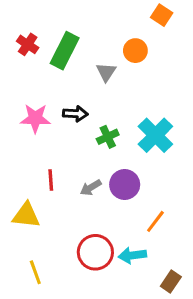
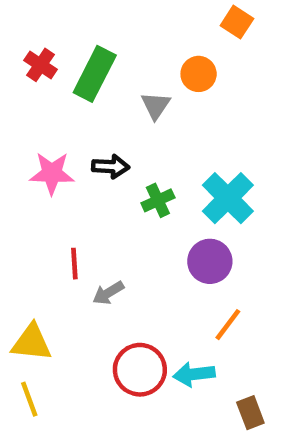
purple circle: (125, 185) -> (210, 261), moved
gray arrow: (91, 188) -> (108, 293), moved
yellow triangle: (26, 215) -> (31, 343), moved
yellow line: (35, 272) -> (29, 399), moved
brown rectangle: (171, 282) -> (250, 413), turned -55

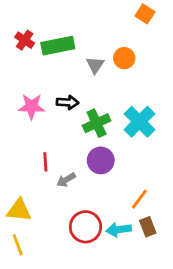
green rectangle: (95, 74) -> (58, 46), turned 52
orange circle: (199, 74) -> (124, 58), moved
green cross: (158, 200) -> (97, 123), size x1.4
purple circle: (210, 261) -> (101, 160), moved
brown rectangle: (250, 413) -> (148, 227), moved

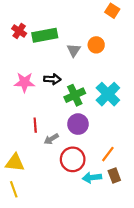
red circle: (85, 227) -> (73, 159), moved

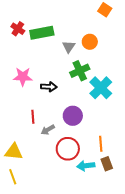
black arrow: (52, 79) -> (49, 87), moved
green cross: (75, 95) -> (80, 71), moved
orange line: (108, 154) -> (101, 144), turned -42

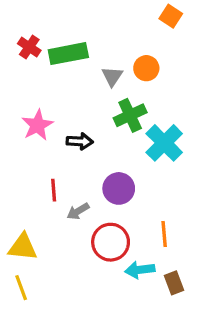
pink star: (23, 77) -> (37, 125), turned -30
brown rectangle: (107, 164) -> (174, 283), moved

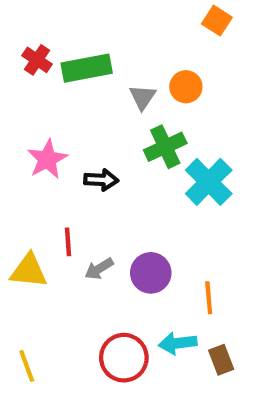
purple circle: (119, 188) -> (151, 273), moved
red circle: (111, 242) -> (124, 358), moved
yellow triangle: (23, 247) -> (29, 271), moved

